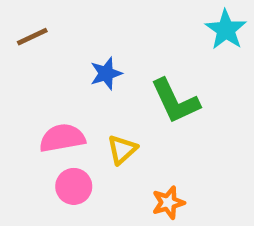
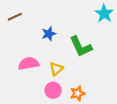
pink circle: (74, 186) -> (53, 90), moved

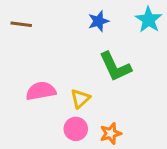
brown line: (15, 17) -> (21, 24), turned 32
blue star: (49, 34) -> (99, 21), moved

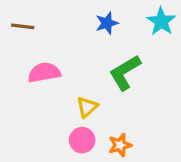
green L-shape: (115, 67) -> (125, 73), turned 84
pink semicircle: (41, 91) -> (44, 73), moved

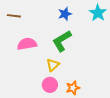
green L-shape: (125, 73) -> (62, 41), moved

